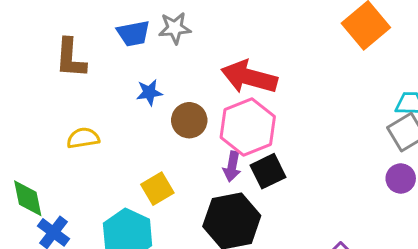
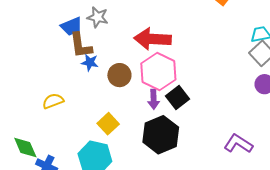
gray star: (175, 28) -> (98, 17), turned 30
brown L-shape: (71, 58) -> (81, 45), moved
blue star: (149, 92) -> (90, 62), turned 30

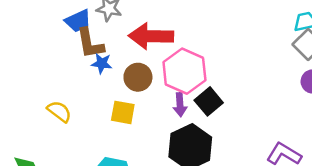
red arrow: (152, 39) -> (151, 36), moved
yellow semicircle: (53, 101) -> (59, 111), turned 60
yellow square: (108, 124) -> (123, 112), moved, turned -35

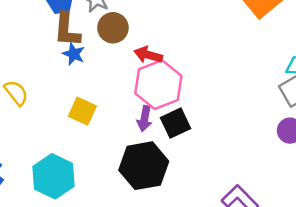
red arrow: (151, 36) -> (148, 55), moved, size x0.6
brown circle: (138, 77) -> (113, 28), moved

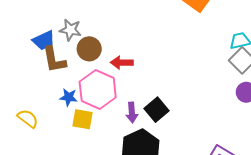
blue star: (74, 54) -> (68, 97), moved
pink hexagon: (158, 85) -> (98, 90), moved

